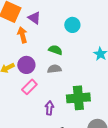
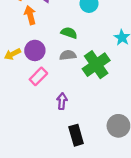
green cross: (78, 98) -> (96, 65), moved, turned -30

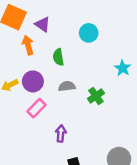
green semicircle: (69, 33) -> (58, 57), moved, turned -119
green cross: (96, 65) -> (96, 96), size x0.6

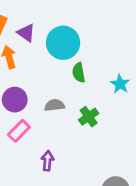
cyan circle: (89, 33) -> (63, 43), moved, size x1.5
green semicircle: (58, 57) -> (79, 73), moved

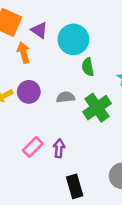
green cross: (89, 117) -> (97, 108), size x1.5
pink rectangle: (19, 131) -> (33, 147), moved

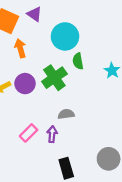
purple triangle: (39, 30) -> (34, 14), moved
gray semicircle: (66, 97) -> (66, 114), moved
green cross: (97, 108) -> (54, 78), moved

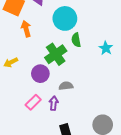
purple circle: (25, 84) -> (40, 74), moved

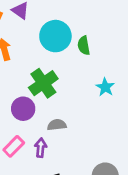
green semicircle: (76, 40) -> (84, 45), moved
cyan star: (106, 48) -> (105, 87), moved

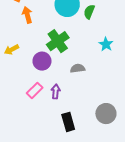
green semicircle: (84, 45) -> (89, 12), turned 32
gray semicircle: (57, 125) -> (78, 68), moved

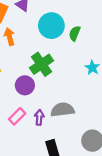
gray semicircle: (78, 68) -> (62, 110), moved, size x1.5

